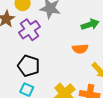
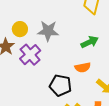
black pentagon: (29, 66) -> (60, 85), moved

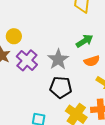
gray star: (48, 31) -> (58, 59), moved, turned -30
orange semicircle: (83, 67) -> (92, 61), moved

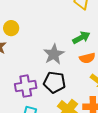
purple cross: (27, 60) -> (26, 86), moved, turned 35

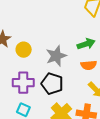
yellow circle: (11, 28) -> (24, 50), moved

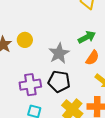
yellow circle: (24, 50) -> (25, 40), moved
orange semicircle: (89, 65) -> (92, 58), turned -42

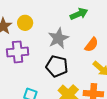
green arrow: (87, 37) -> (79, 14), moved
purple cross: (30, 85) -> (18, 52), moved

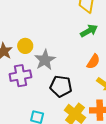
green arrow: (79, 14) -> (89, 31), moved
gray star: (58, 38) -> (45, 60), moved

